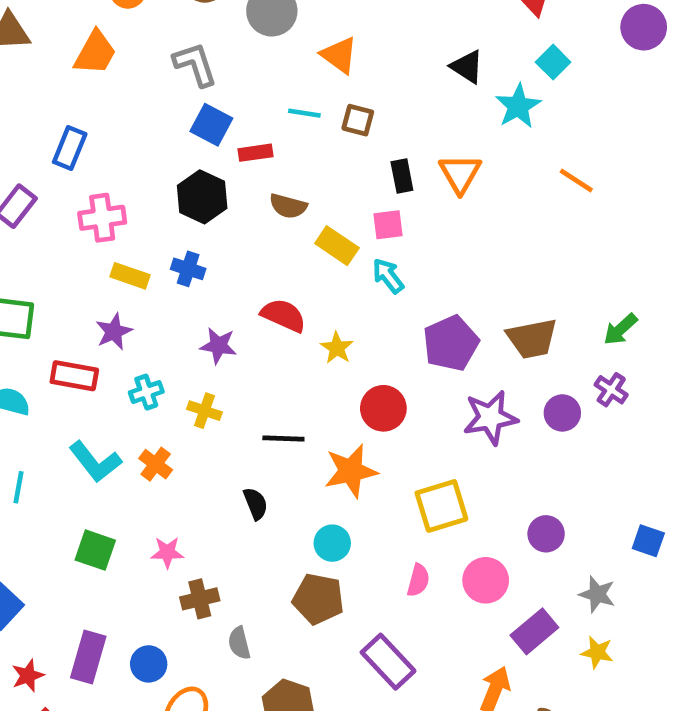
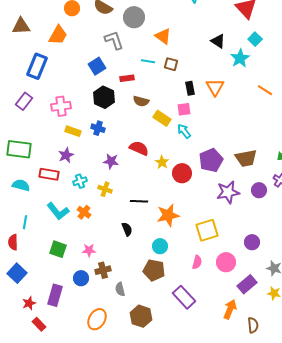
gray L-shape: (195, 64) -> (114, 40), moved
blue square: (211, 125) -> (97, 66), moved, turned 30
blue rectangle: (70, 148) -> (37, 66), moved, size x1.4
red circle: (383, 408) -> (182, 173), moved
blue circle: (149, 664) -> (81, 278), moved

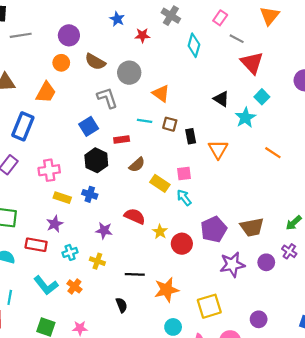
black rectangle: (190, 88) -> (191, 136), moved
brown semicircle: (141, 101) -> (137, 165), turned -56
cyan circle: (160, 246) -> (173, 327), moved

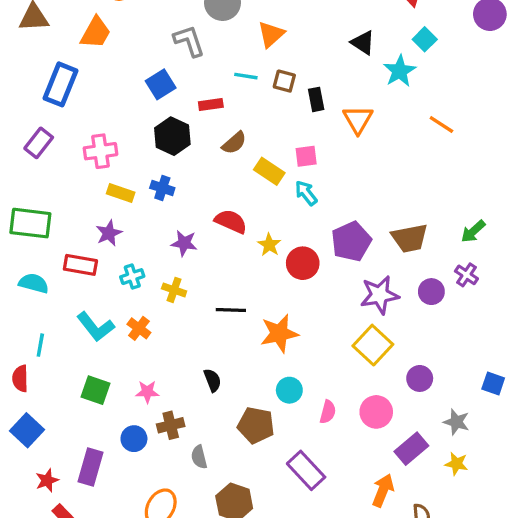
orange triangle: (161, 93) -> (271, 34), turned 42
black semicircle: (122, 305) -> (212, 380), moved
yellow square: (209, 306) -> (373, 345), moved, turned -30

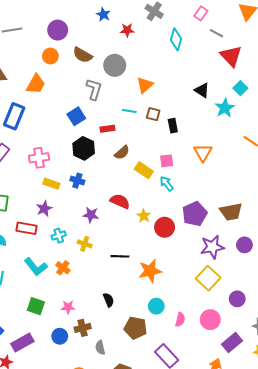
gray L-shape: (189, 41) -> (94, 89), turned 35
orange triangle: (358, 119) -> (203, 153), moved
purple rectangle: (90, 467) -> (22, 342), moved, turned 45

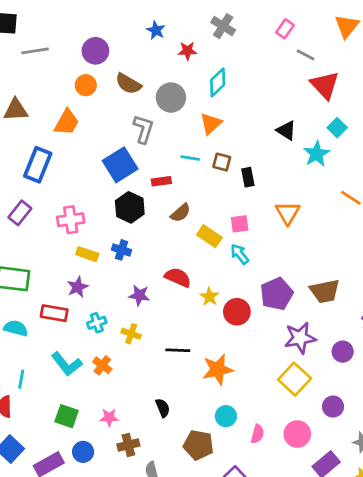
cyan diamond: (176, 39) -> (218, 82), moved, turned 30
blue square: (76, 116) -> (120, 165), size x1.4
purple circle: (244, 245) -> (343, 352), moved
blue circle: (60, 336) -> (83, 452), moved

